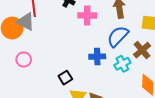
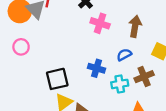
blue semicircle: (118, 36) -> (124, 55), size x0.6
black square: (65, 78) -> (57, 79), size x1.5

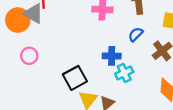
cyan cross: (120, 84) -> (124, 73), moved

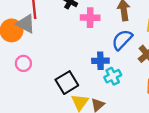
blue semicircle: (136, 34) -> (122, 40), size x1.5

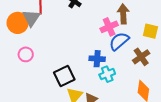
pink cross: (90, 18) -> (109, 27), moved, turned -30
gray triangle: (26, 24) -> (31, 18), turned 30

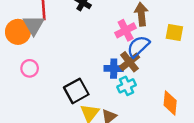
brown cross: (141, 57) -> (129, 62), moved

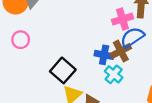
cyan cross: (127, 86) -> (114, 74), turned -36
black square: (76, 91) -> (63, 70), turned -30

